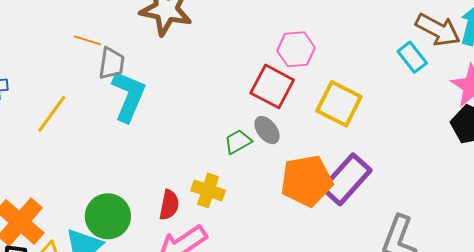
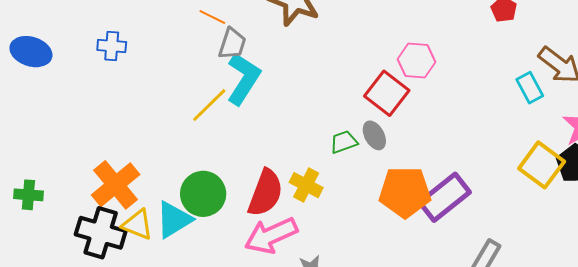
yellow square: (339, 104) -> (542, 165), moved
yellow line: (52, 114) -> (209, 105), moved
red semicircle: (169, 205) -> (265, 193), size x1.6

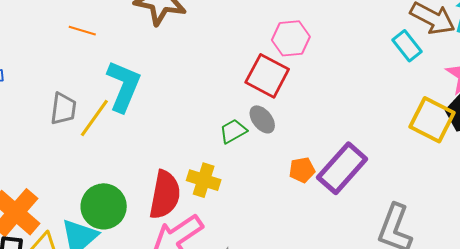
gray trapezoid: (232, 44) -> (63, 109), moved
orange pentagon: (405, 192) -> (302, 170), size x0.5

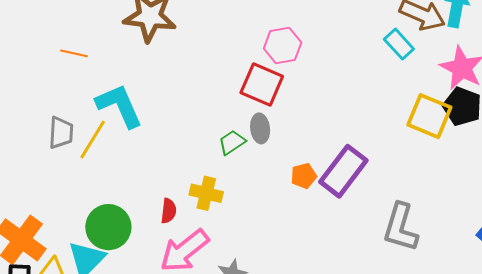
cyan L-shape: (124, 86) -> (119, 106), turned -42
gray ellipse: (262, 119) -> (260, 128), turned 36
red semicircle: (165, 195) -> (169, 211), size x0.5

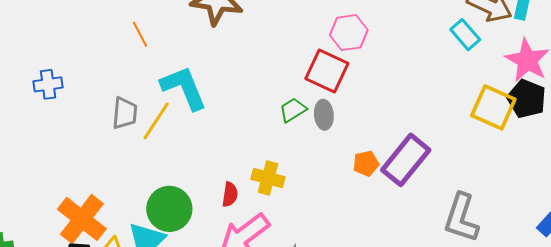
orange line: (74, 53) -> (140, 34), turned 48
green trapezoid: (232, 142) -> (293, 110), moved

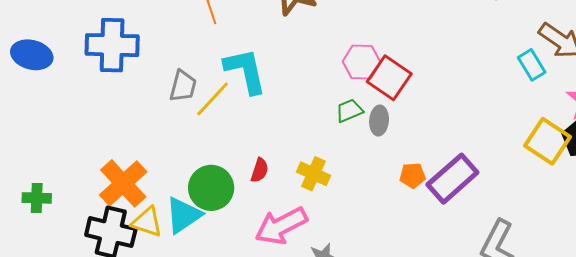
pink hexagon: (349, 33) -> (362, 62), moved
blue cross: (48, 84) -> (112, 45), size x1.8
red semicircle: (230, 194) -> (260, 170), moved

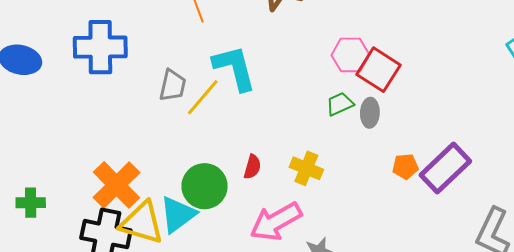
yellow triangle: (147, 222) -> (142, 223), size x1.4

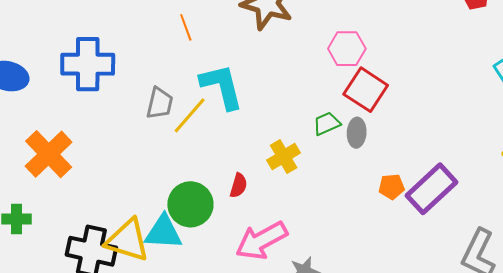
pink hexagon: (350, 55) -> (347, 49), moved
yellow cross: (306, 168) -> (284, 157), moved, turned 36
orange cross: (116, 185) -> (49, 154), moved
cyan triangle: (178, 214) -> (163, 232), turned 39

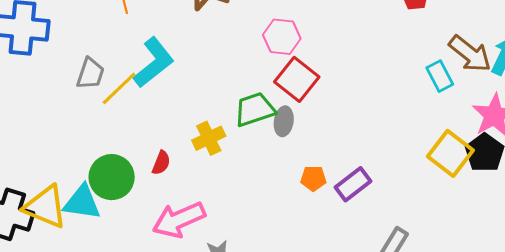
cyan L-shape: (222, 86) -> (154, 63), turned 60
green trapezoid: (327, 124) -> (255, 109), size x1.5
purple rectangle: (432, 189) -> (353, 184), size x0.7

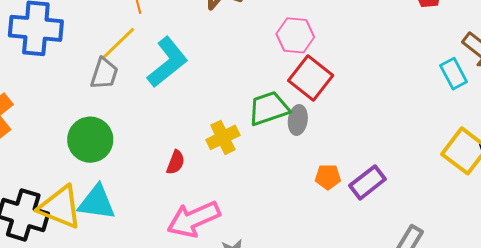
yellow line: (119, 88) -> (118, 44), moved
green circle: (112, 177) -> (90, 140), moved

